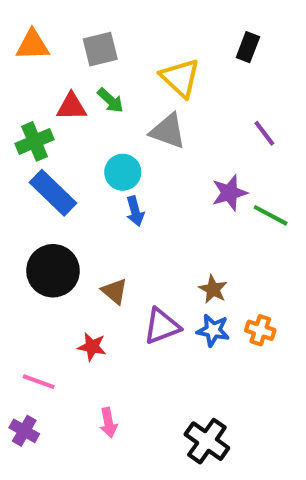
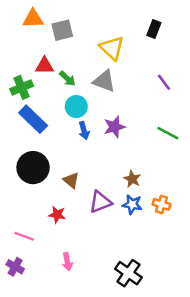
orange triangle: (32, 45) -> (33, 19), moved
green arrow: (110, 100) -> (67, 79), moved
purple star: (229, 193) -> (114, 127), moved

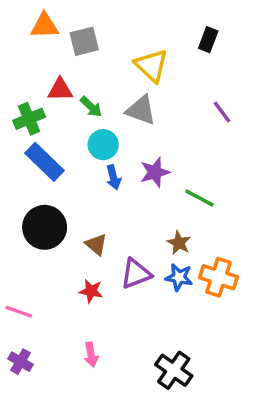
green line: (168, 133) -> (200, 198), moved
orange cross: (161, 204) -> (219, 277), size x1.5
red star: (57, 215) -> (91, 291), moved
pink line: (24, 236) -> (19, 312), moved

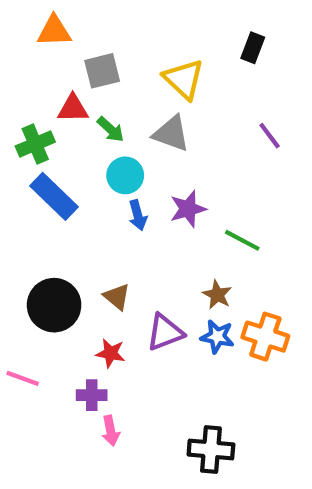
gray square: (84, 41) -> (102, 71), moved
black circle: (45, 227) -> (54, 305), moved
purple cross: (20, 362) -> (92, 395), moved, turned -30
black cross: (174, 370) -> (211, 450), turned -30

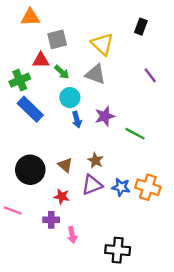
brown star: (217, 295) -> (95, 160), moved
pink arrow: (111, 431) -> (72, 235), moved

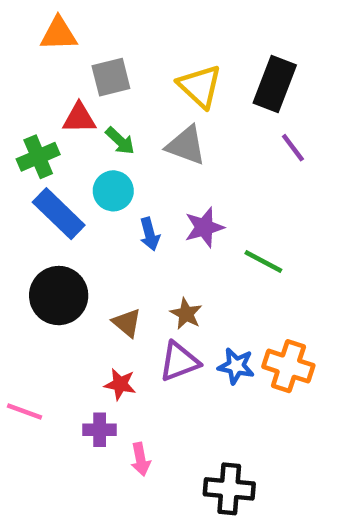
black rectangle: (141, 27) -> (275, 84), moved, size x1.6
cyan circle: (70, 98) -> (113, 191), moved
black circle: (30, 170) -> (59, 296), moved

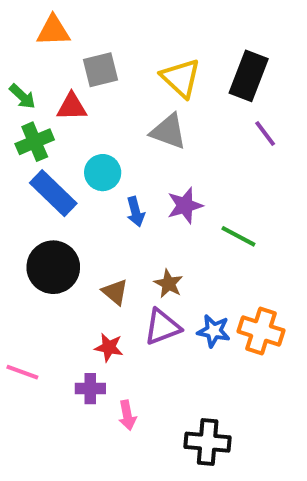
green arrow: (120, 141) -> (22, 96), moved

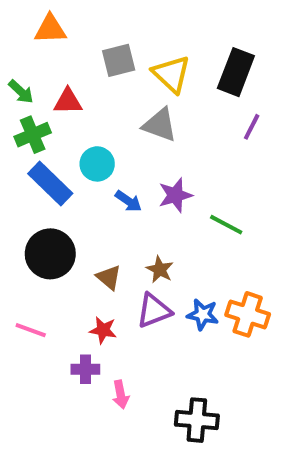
gray square: (101, 70) -> (119, 60), moved
purple line: (265, 133) -> (252, 127), turned 64
blue arrow: (136, 212) -> (128, 201), turned -40
pink line: (22, 372) -> (31, 330), moved

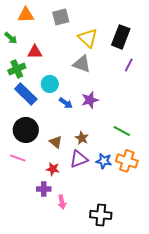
gray square: (119, 60) -> (61, 17), moved
green arrow: (21, 92) -> (11, 38), moved
green line: (226, 225) -> (122, 131), moved
pink line: (31, 330) -> (18, 158), moved

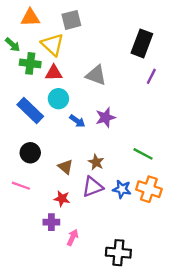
yellow triangle: (88, 38) -> (53, 45), moved
red triangle: (35, 52) -> (54, 73), moved
green cross: (17, 69) -> (30, 63), moved, turned 30
black circle: (26, 130) -> (30, 153), size x0.7
pink arrow: (62, 202) -> (73, 237), turned -144

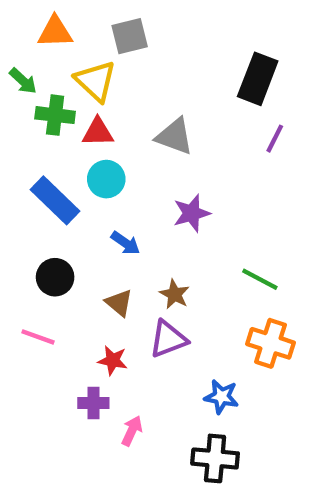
blue arrow: (77, 121) -> (125, 243), moved
blue star: (122, 189) -> (221, 397), moved

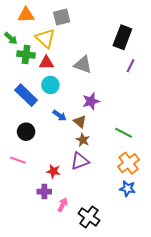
brown triangle: (119, 303) -> (80, 122), moved
orange cross: (270, 343) -> (129, 163), turned 35
blue star: (221, 397) -> (128, 189), moved
black cross: (215, 458) -> (89, 217), moved, turned 30

